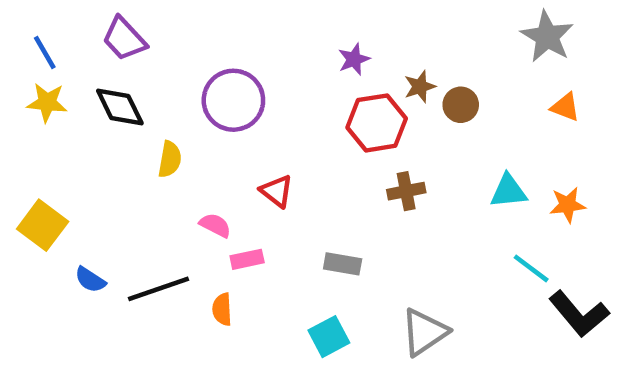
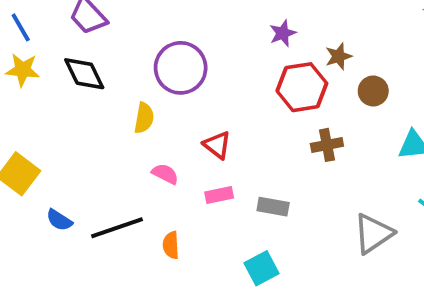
brown circle: (461, 105) -> (373, 91), moved
yellow semicircle: (170, 159) -> (144, 118), moved
pink rectangle: (247, 259) -> (219, 195), moved
gray triangle: (424, 332) -> (373, 234), moved

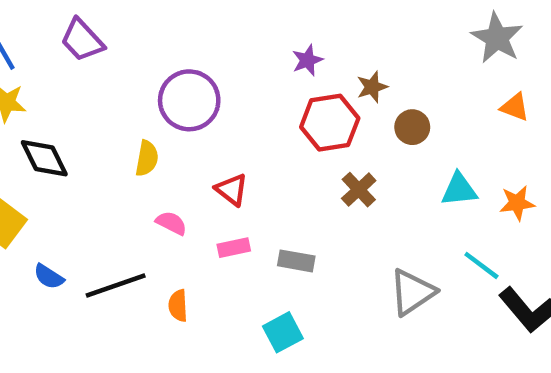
black diamond: (84, 74) -> (44, 158), moved
brown cross: (327, 145) -> (359, 190), turned -32

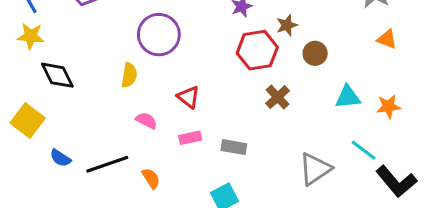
orange semicircle: (178, 306) -> (151, 178), turned 150

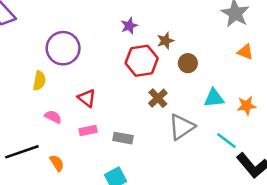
gray triangle: (315, 169) -> (182, 127), moved

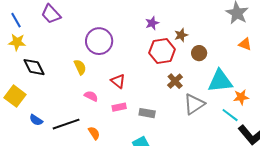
yellow semicircle: (39, 81) -> (80, 67), turned -35
cyan triangle: (214, 98) -> (220, 81), size x1.5
orange star: (246, 106) -> (241, 97), moved

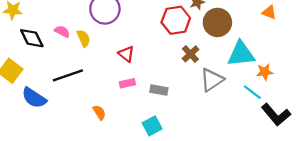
brown circle: (199, 53) -> (217, 22), size x1.6
pink semicircle: (91, 96) -> (62, 31), moved
blue semicircle: (36, 120) -> (34, 98), size x1.6
black line: (66, 124) -> (68, 75), moved

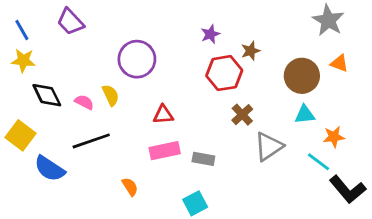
brown circle: (217, 22) -> (302, 76), moved
pink semicircle: (62, 31) -> (84, 102), moved
red triangle: (126, 54) -> (163, 115), turned -42
cyan triangle: (241, 54) -> (305, 115), size x0.6
pink rectangle: (127, 83) -> (165, 151), size x1.5

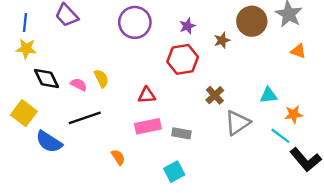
blue line: (22, 30) -> (25, 22), turned 36
purple circle: (137, 59) -> (135, 22), moved
red hexagon: (224, 73) -> (183, 59), moved
brown circle: (302, 76) -> (252, 21), moved

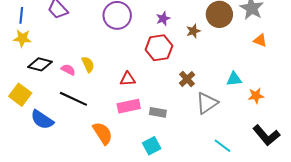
black diamond: (47, 79) -> (40, 64), turned -50
black line: (85, 118) -> (73, 99), turned 44
cyan line: (280, 136) -> (223, 146), moved
orange semicircle: (118, 157) -> (103, 133), size x1.6

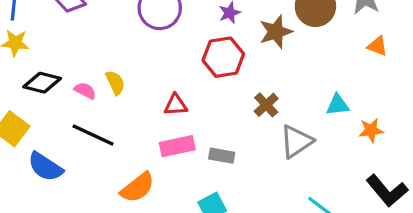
brown star: (193, 31) -> (276, 32), size x1.5
orange semicircle: (103, 133) -> (137, 187), turned 85

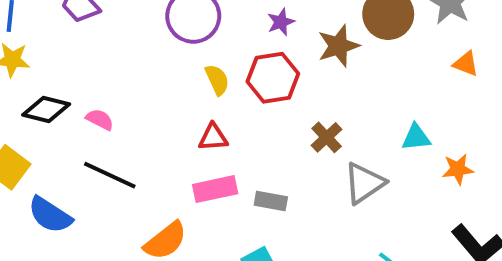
yellow semicircle: (115, 83) -> (217, 80), moved

